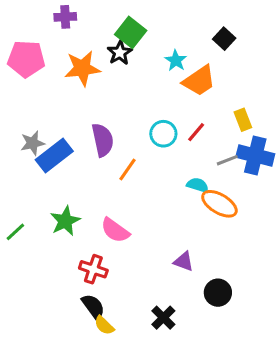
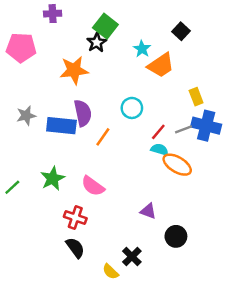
orange star: (82, 68) -> (74, 70), moved
red line: (196, 132) -> (158, 132), moved
blue rectangle: (54, 156) -> (61, 126), moved, turned 44
yellow semicircle: (104, 325) -> (110, 272), moved

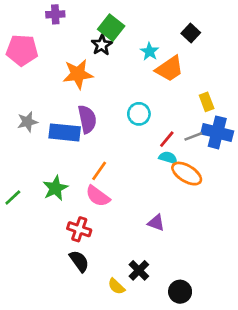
orange line: (103, 137) -> (99, 171), moved
black circle: (176, 236) -> (180, 292), moved

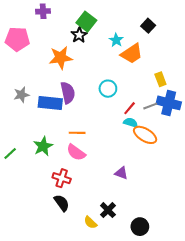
orange line: (99, 171) -> (77, 133), turned 56

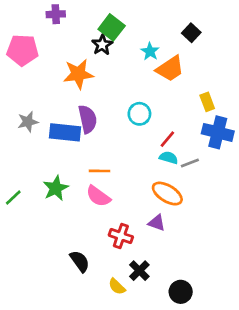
gray line: (150, 106) -> (190, 163), moved
orange ellipse: (145, 135) -> (167, 194), moved
red cross: (62, 178) -> (121, 236), moved

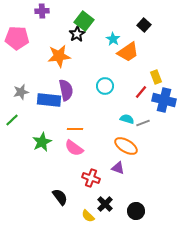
red line: (167, 139) -> (141, 92), moved
green line: (13, 198) -> (12, 120), moved
black circle: (181, 292) -> (136, 211), moved

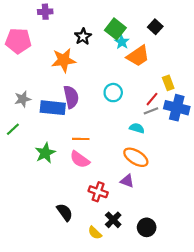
green square: (84, 21) -> (115, 29), moved
gray line: (143, 123) -> (151, 111), moved

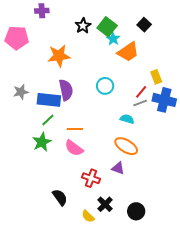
black star: (83, 37) -> (83, 26), moved
green line: (13, 129) -> (48, 120), moved

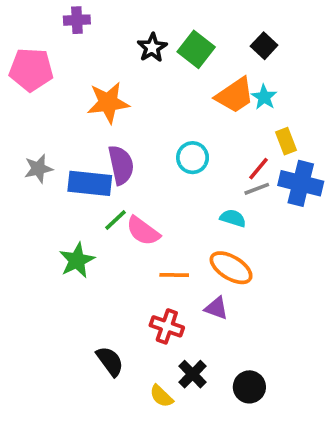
cyan star: (113, 39) -> (264, 97), moved
green line: (48, 120) -> (115, 220), moved
orange line: (75, 129) -> (174, 275), moved
pink semicircle: (74, 148) -> (143, 231), moved

